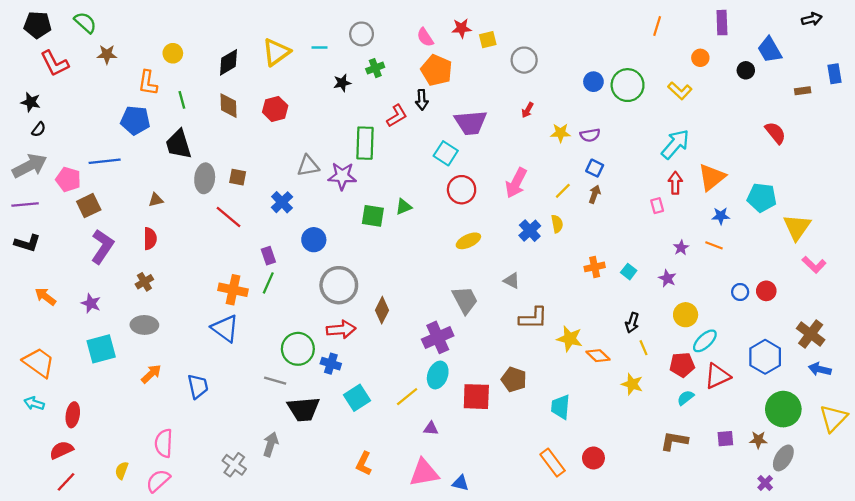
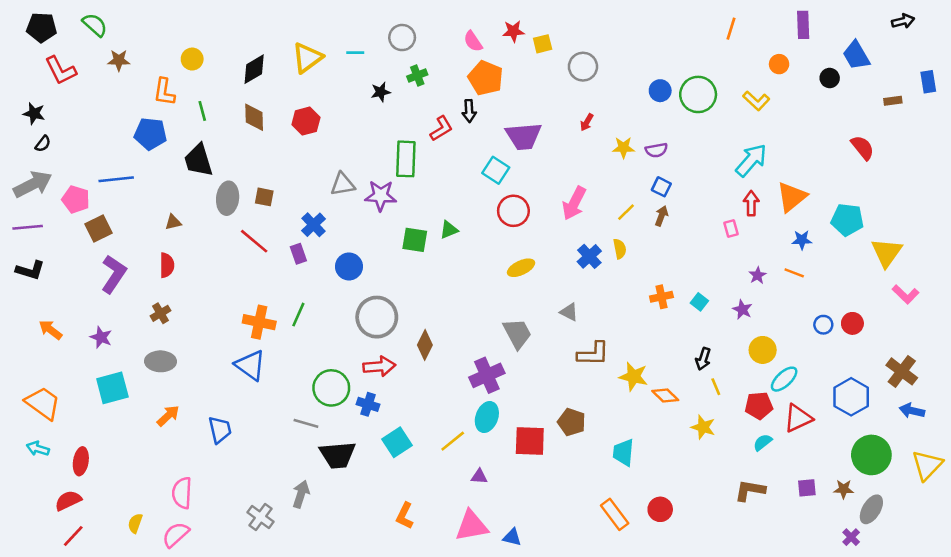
purple rectangle: (268, 256) -> (298, 254), moved

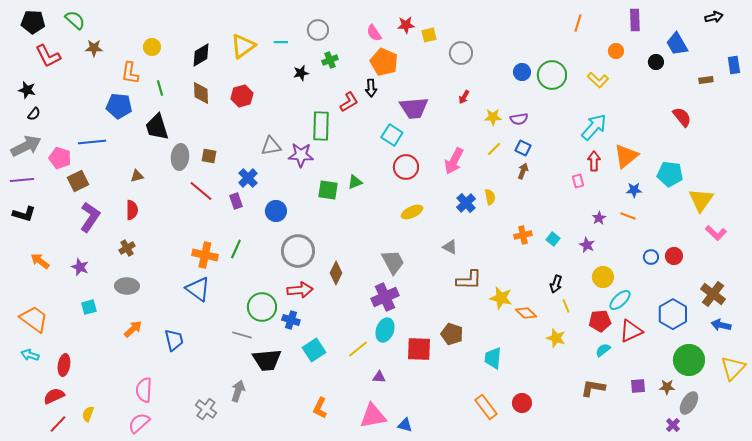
yellow line: (626, 212) -> (494, 149), moved
gray trapezoid: (517, 334) -> (393, 262), moved
cyan square: (112, 388) -> (89, 307), size x0.6
yellow semicircle: (135, 523) -> (88, 414), moved

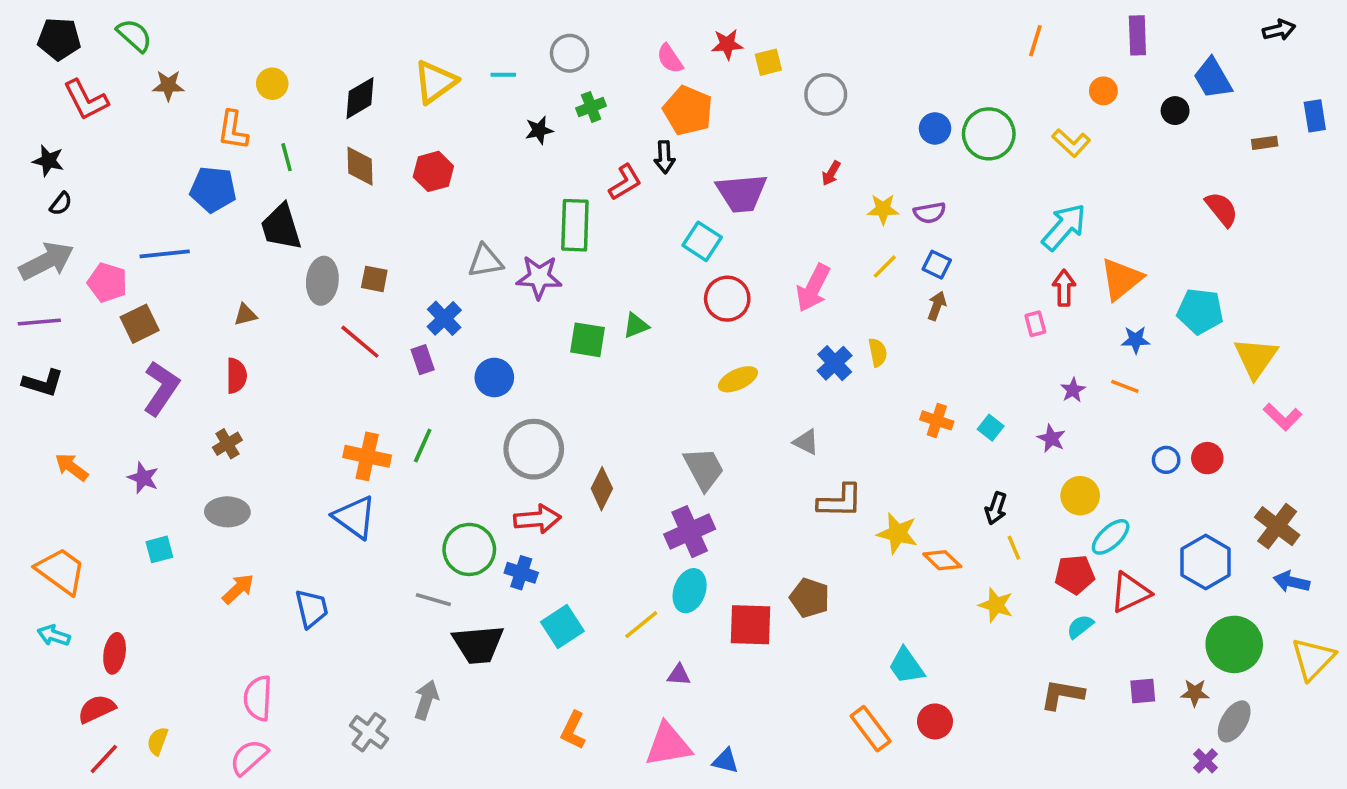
orange cross: (523, 235) -> (937, 420), turned 30
cyan trapezoid: (493, 358) -> (906, 666), moved, turned -40

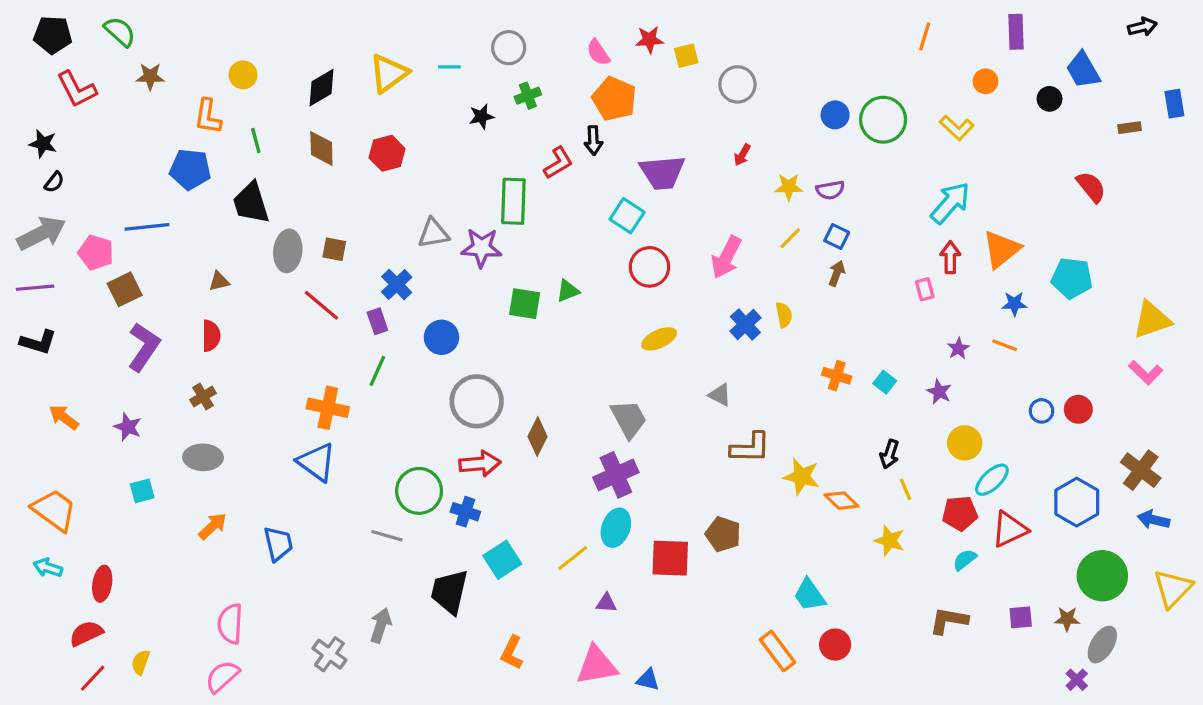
yellow triangle: (1256, 358) -> (1152, 320), moved, turned 36
green line: (423, 446) -> (377, 371), moved
black trapezoid: (478, 644) -> (449, 592), moved, turned 108

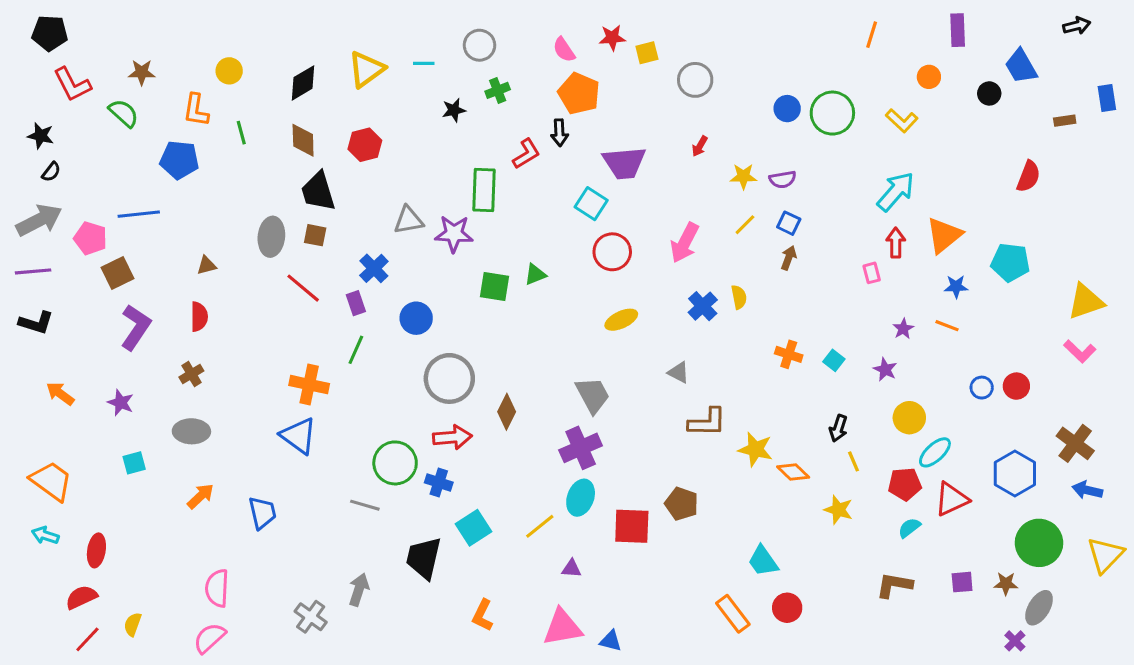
green semicircle: (120, 32) -> (124, 113), moved
red semicircle: (1091, 187) -> (1028, 176), turned 60
black trapezoid: (251, 203) -> (318, 191), moved

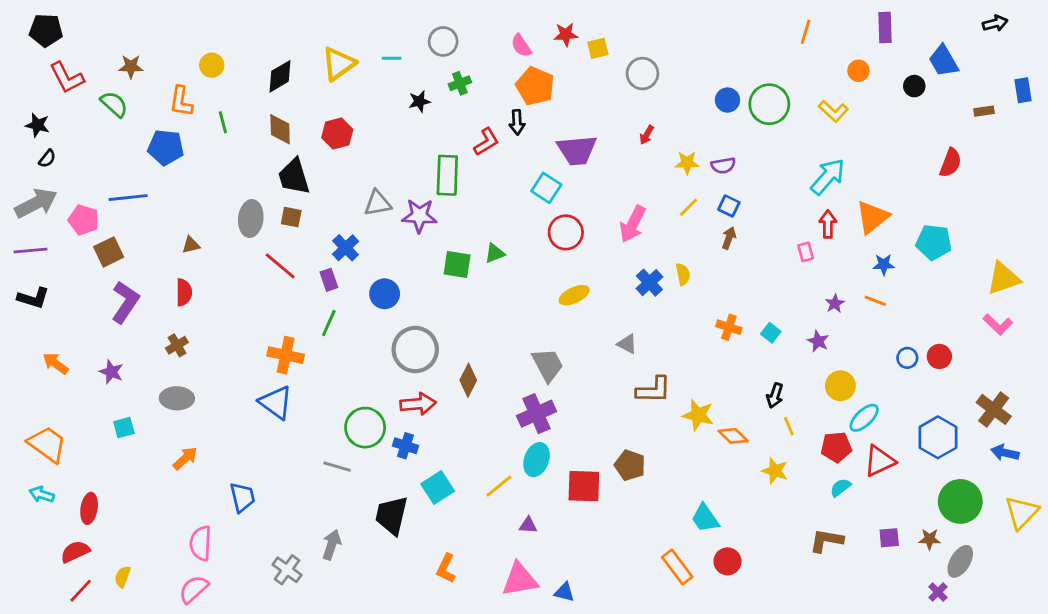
blue trapezoid: (262, 513) -> (242, 497), moved

